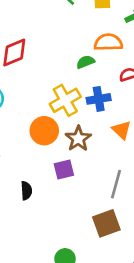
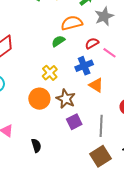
blue cross: (99, 99) -> (84, 66), moved
yellow cross: (65, 100) -> (50, 73), size x0.7
purple square: (64, 170) -> (74, 122), moved

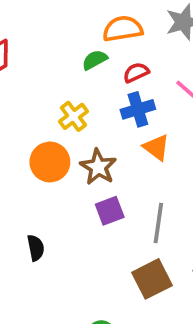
red semicircle: (92, 43) -> (136, 73), moved

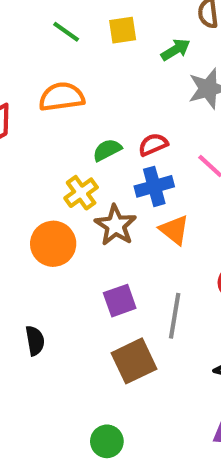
orange semicircle: (123, 29) -> (62, 97), moved
green semicircle: (95, 60) -> (107, 150), moved
brown star: (98, 167) -> (116, 225), moved
brown square: (152, 279) -> (134, 361), moved

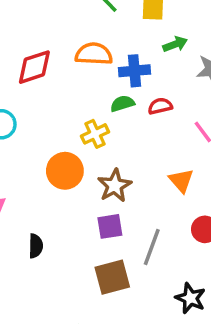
green arrow: (176, 50) -> (175, 44), moved
blue cross: (154, 186) -> (135, 71), moved
brown star: (116, 225) -> (115, 186), moved
orange triangle: (174, 230) -> (181, 181), moved

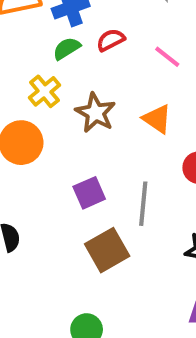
brown star: (115, 186) -> (95, 113), moved

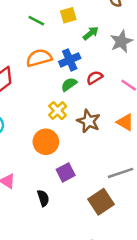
purple square: (89, 193) -> (66, 172), moved
gray line: (143, 204) -> (120, 173), turned 70

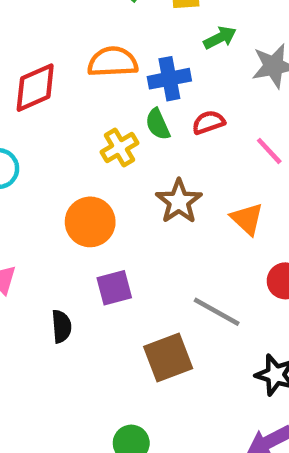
green semicircle: (69, 84) -> (158, 124), turned -91
yellow cross: (58, 111) -> (120, 147), moved
gray line: (120, 173) -> (217, 312), turned 35

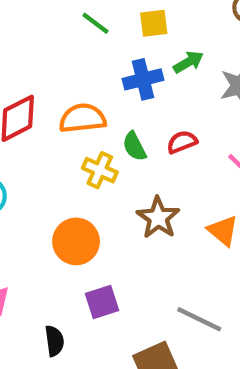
orange semicircle: (113, 62) -> (83, 118), moved
blue cross: (169, 79) -> (143, 79), moved
yellow cross: (120, 147) -> (100, 170), turned -32

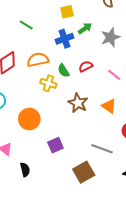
green line: (95, 23) -> (26, 25), moved
orange circle: (76, 241) -> (29, 119), moved
black semicircle: (54, 341) -> (25, 170), moved

